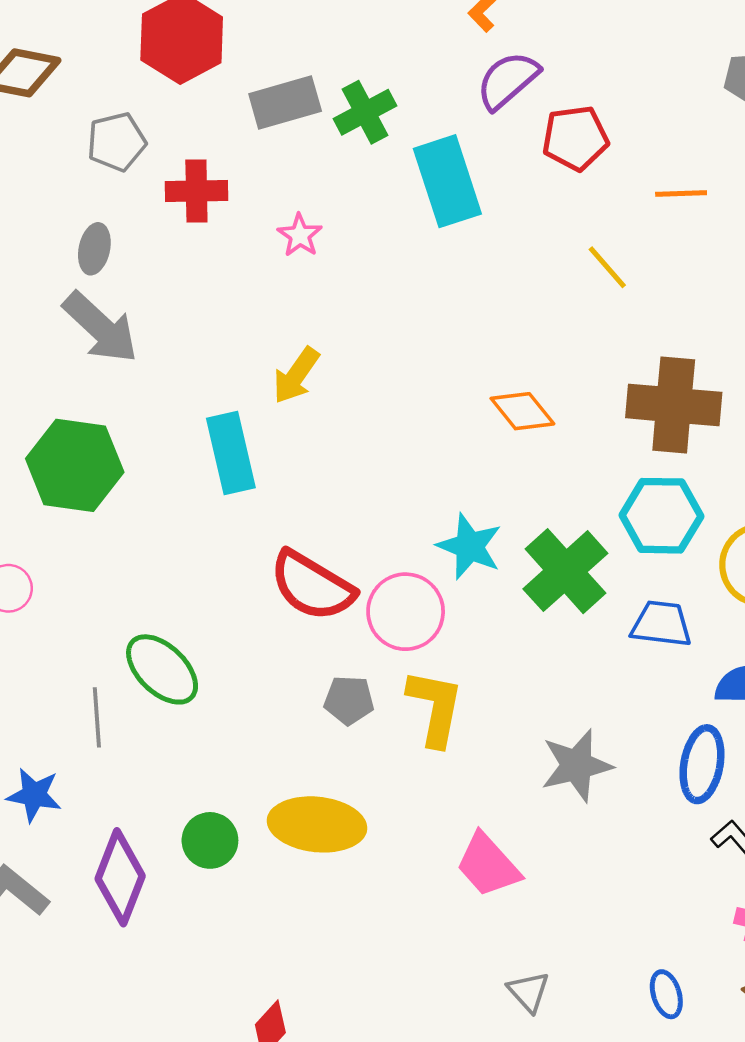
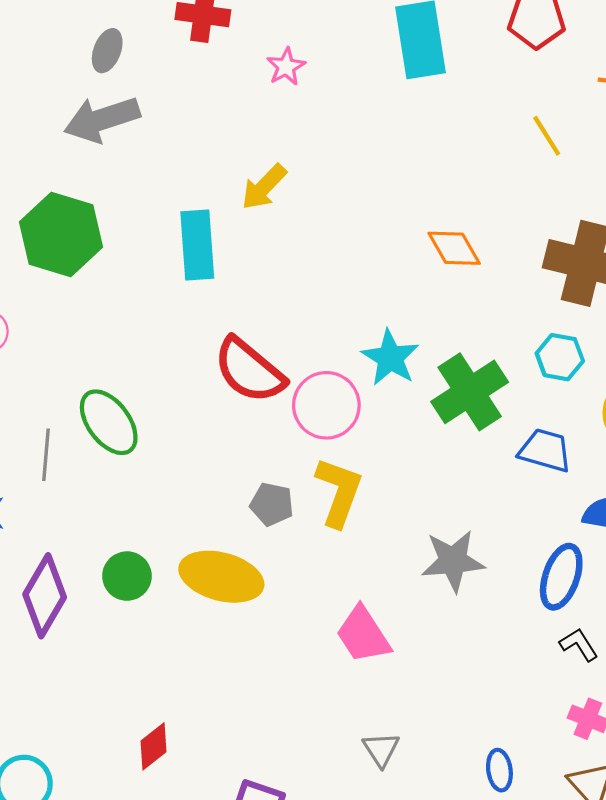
gray arrow: (101, 328) -> (102, 119), turned 110
cyan hexagon: (661, 516) -> (560, 357), size x0.7
gray pentagon: (349, 700) -> (272, 504), moved

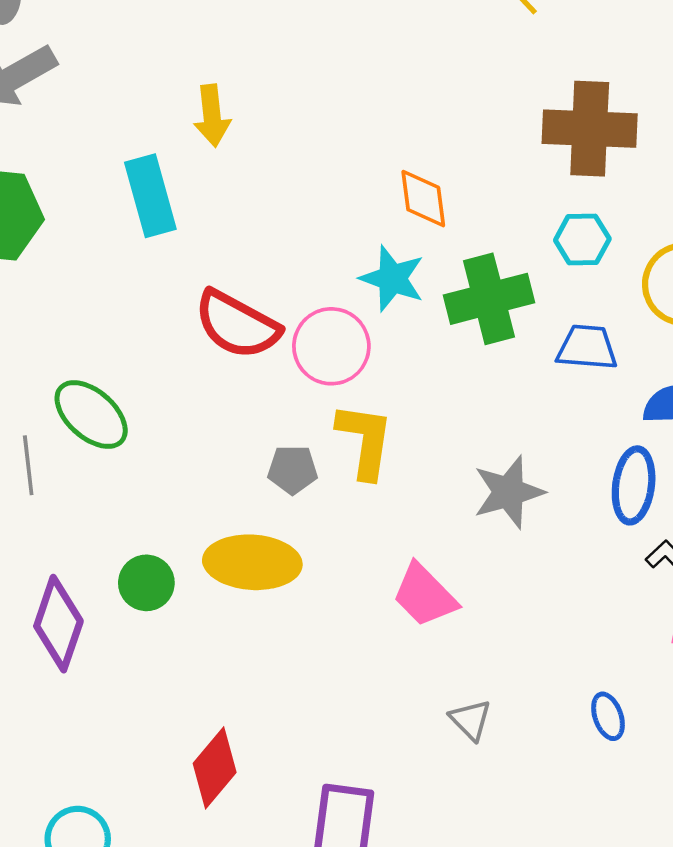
yellow arrow: (264, 187) -> (212, 116), turned -39
orange diamond: (454, 248) -> (423, 199), moved, turned 34
green cross: (470, 392) -> (489, 299), turned 30
red diamond: (154, 746) -> (215, 768), size x1.4

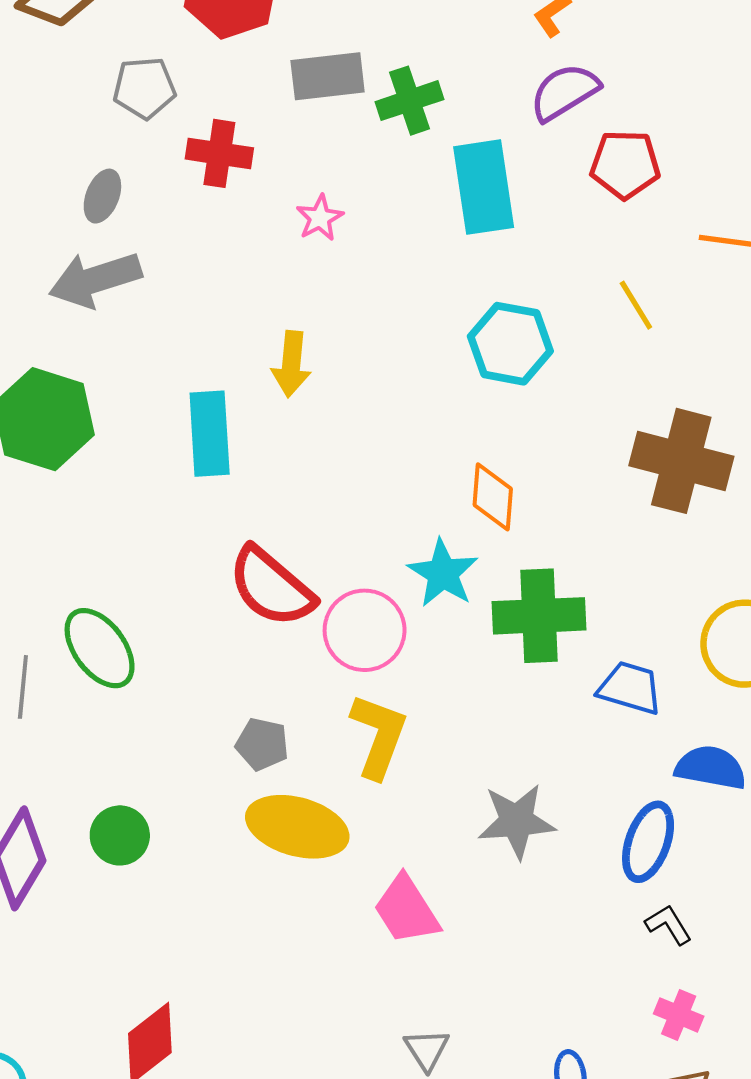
cyan hexagon: (582, 240) -> (510, 344), moved, size x1.4
gray pentagon: (293, 470) -> (262, 744), moved
yellow ellipse: (252, 562) -> (297, 827), moved

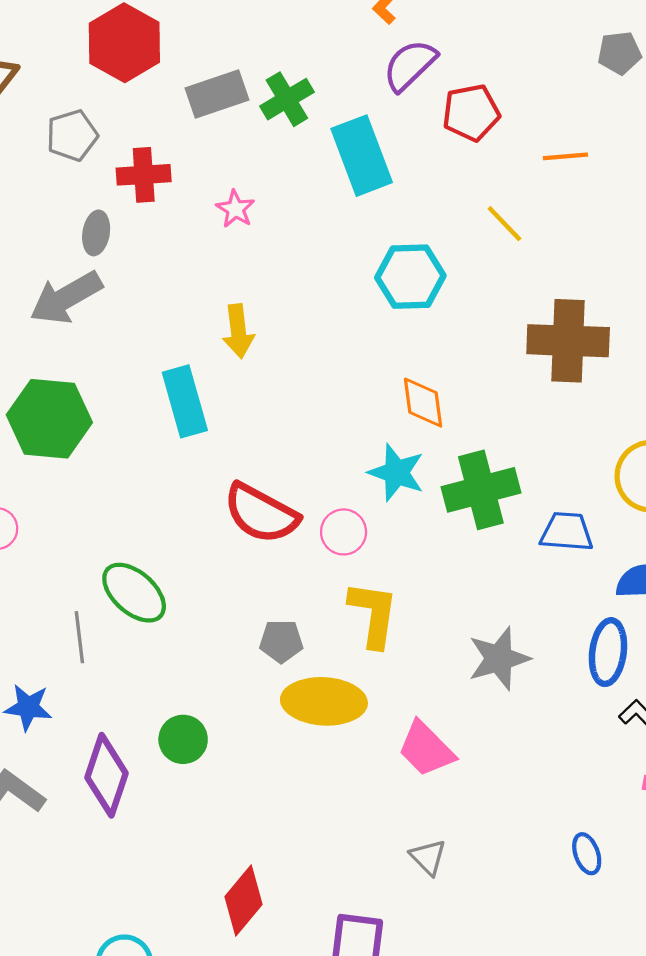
gray ellipse: (102, 196) -> (96, 233), moved
pink circle: (365, 630) -> (344, 532), size x0.7
gray triangle: (427, 1050) -> (428, 857), moved

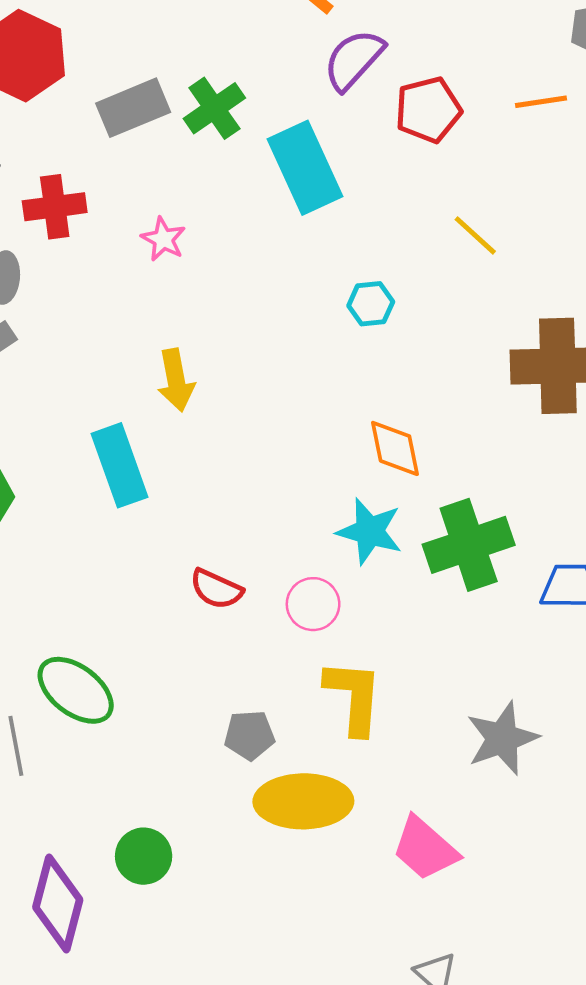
orange line: (565, 156) -> (541, 102), moved
cyan hexagon: (410, 277) -> (371, 304), size x0.6
red semicircle: (261, 513) -> (216, 589), size x0.6

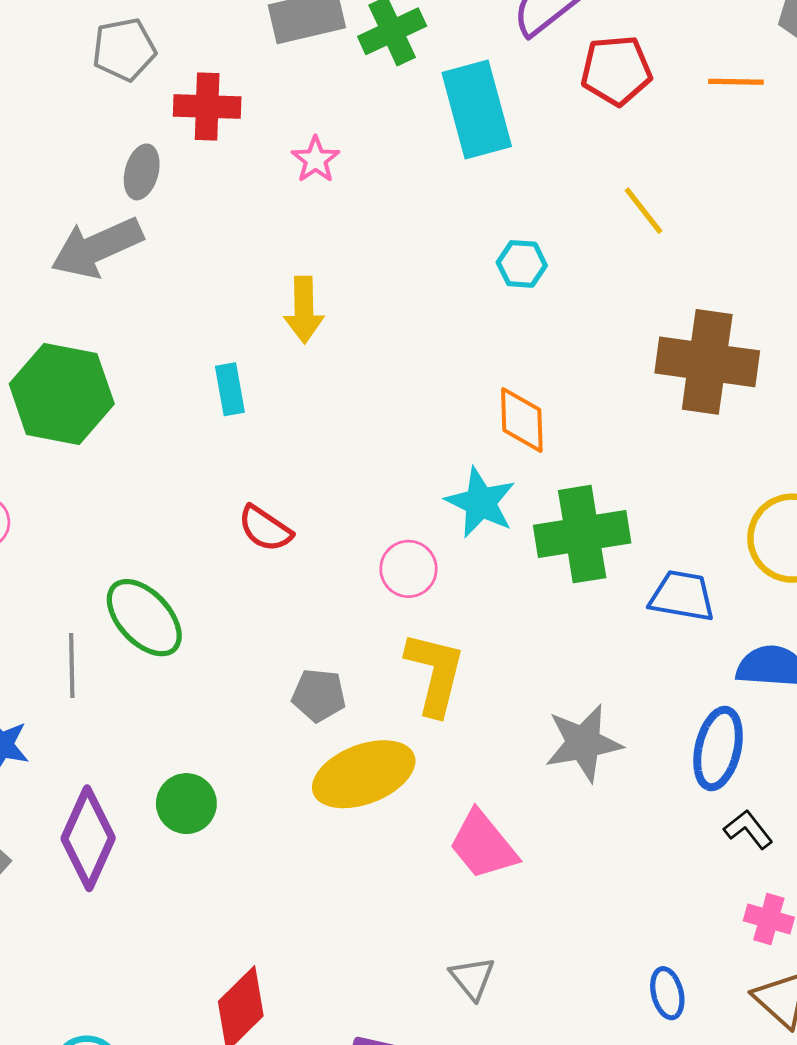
cyan rectangle: (120, 465) -> (230, 389), size x0.6
red semicircle: (216, 589) -> (265, 529), moved
yellow ellipse: (303, 801) -> (364, 774), turned -30

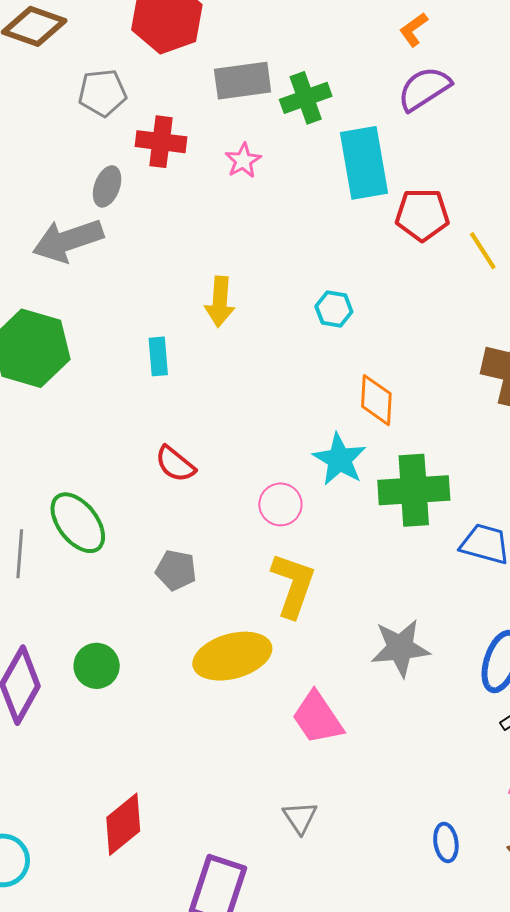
red pentagon: (616, 70) -> (422, 215), moved
pink star: (316, 160) -> (243, 161), moved
cyan hexagon: (522, 264) -> (334, 309), moved
gray pentagon: (319, 695) -> (176, 570), moved

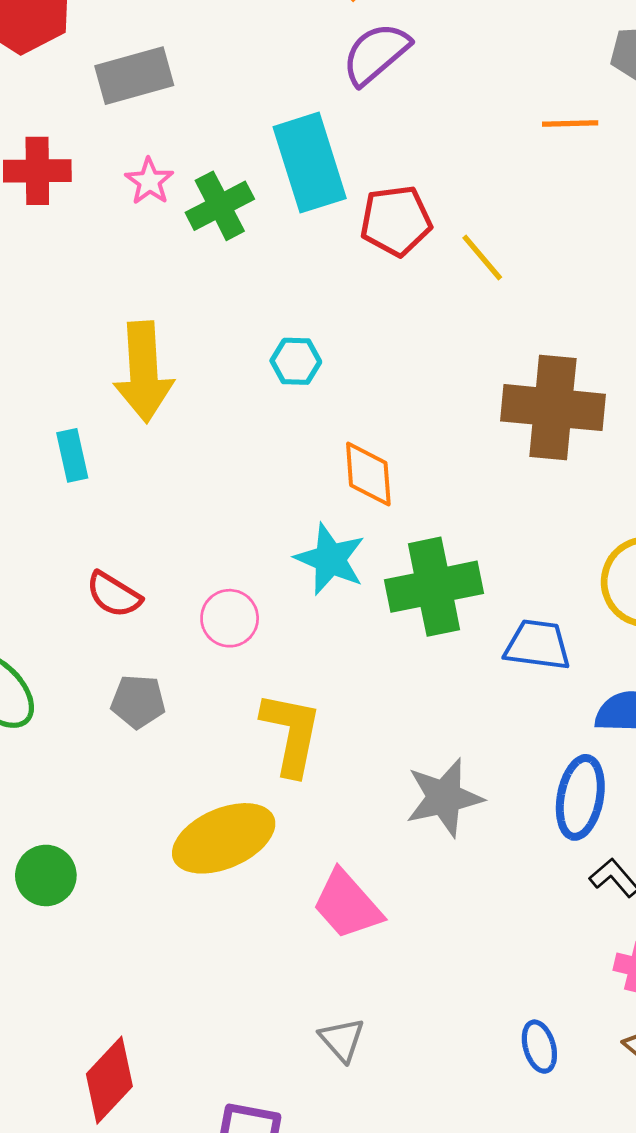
green cross: (306, 98) -> (220, 206), moved
yellow arrow: (220, 302) -> (144, 372), size x1.5
pink circle: (280, 504) -> (230, 618), moved
gray pentagon: (176, 570) -> (138, 701), moved

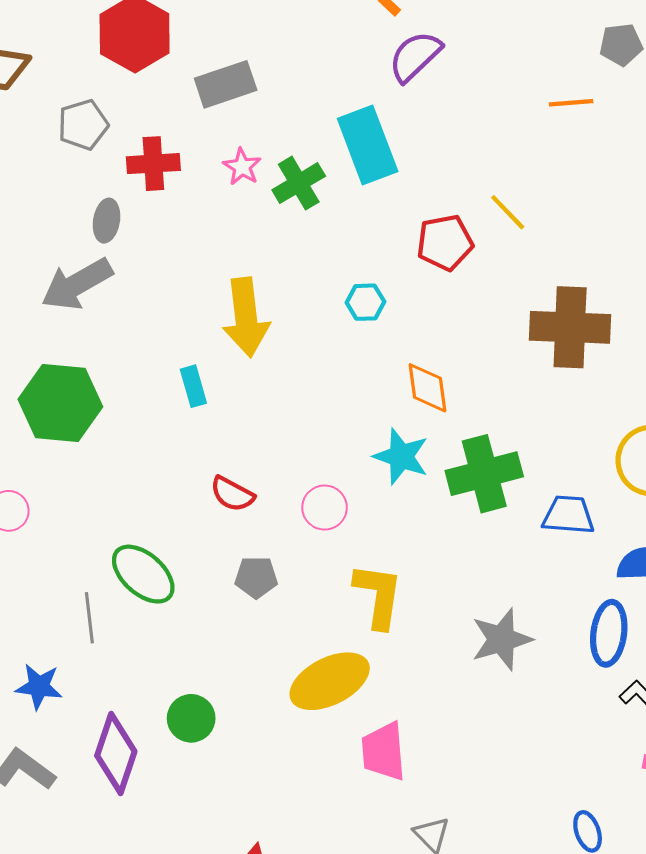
red pentagon: (396, 221) -> (445, 243), moved
pink trapezoid: (347, 905) -> (383, 751), moved, turned 40

